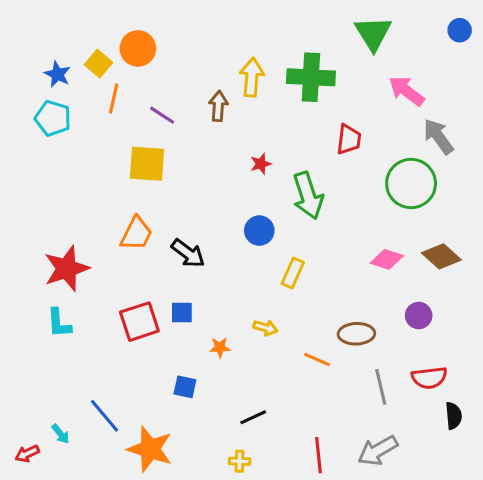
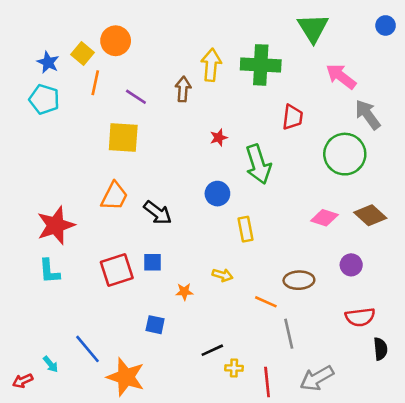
yellow rectangle: (293, 273) -> (245, 229), turned -35
gray line: (381, 387) -> (289, 334), moved
yellow cross: (240, 461) -> (234, 368), moved

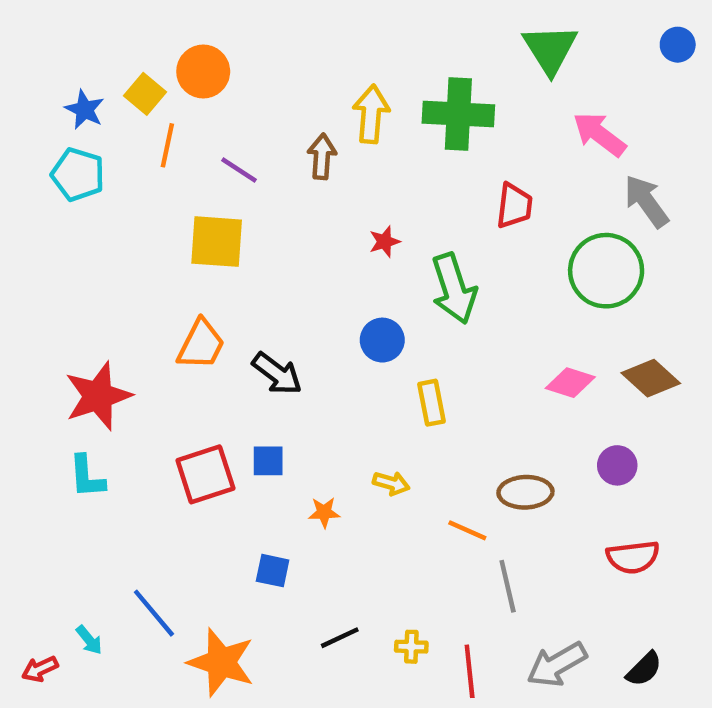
black semicircle: (380, 349) -> (644, 669), moved, turned 50
black line: (212, 350) -> (340, 638), moved

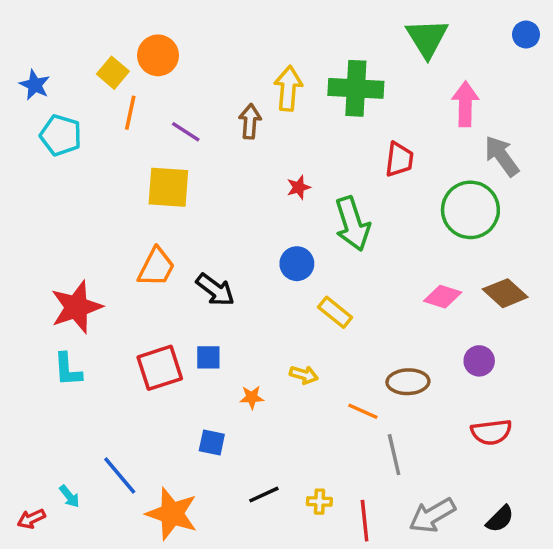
blue star: (85, 110) -> (35, 85), moved
pink arrow: (599, 134) -> (465, 104), turned 54
yellow rectangle: (431, 403) -> (335, 312), turned -40

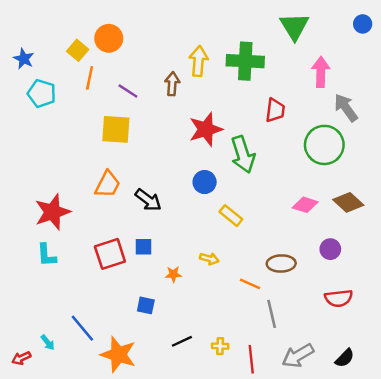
red star: (299, 187) -> (206, 129), size x2.0

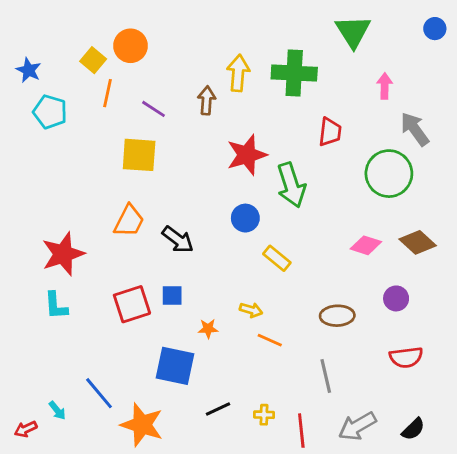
pink arrow: (321, 72) -> (385, 86), size x0.7
orange line: (250, 284) -> (270, 340), moved
blue square: (146, 305) -> (175, 366), size x1.8

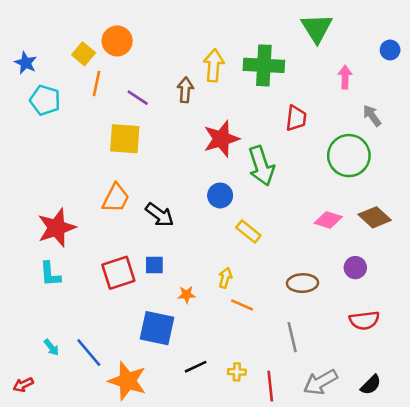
blue circle: (435, 29) -> (390, 50), moved
gray arrow: (415, 129) -> (372, 116), size x0.7
yellow arrow: (251, 310) -> (225, 278), turned -90
cyan arrow: (57, 410) -> (51, 347), moved

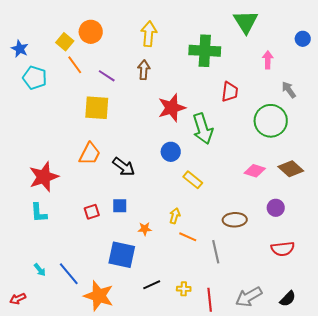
yellow arrow: (214, 65) -> (149, 34), moved
orange line: (96, 83) -> (75, 65), turned -48
red square: (118, 273) -> (92, 212), size x0.6
gray line: (292, 337) -> (216, 252), moved

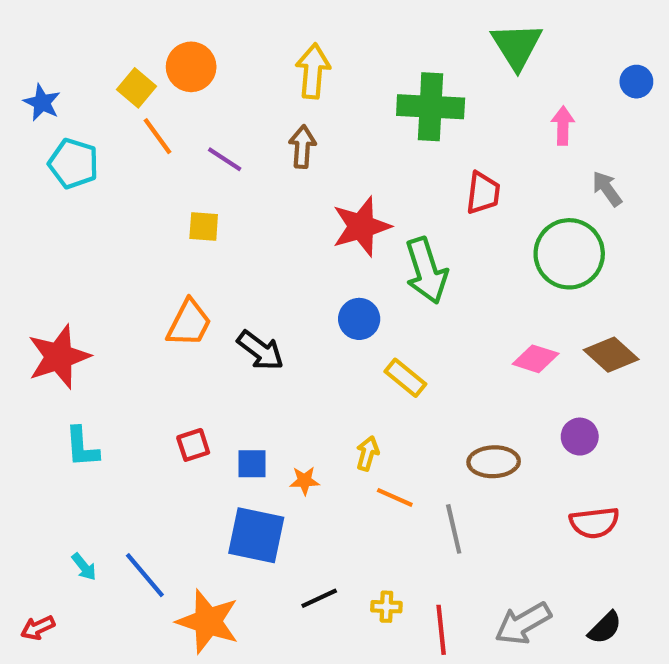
yellow square: (97, 108) -> (204, 226), size x0.6
red star: (44, 177) -> (59, 357), moved
blue square: (120, 206) -> (252, 464), moved

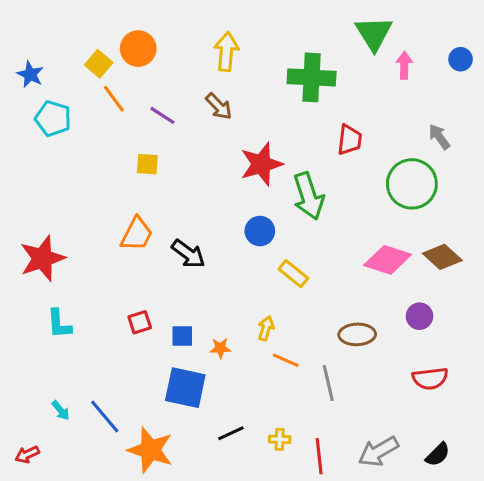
pink arrow: (563, 126) -> (404, 65), moved
brown arrow: (302, 147) -> (219, 106), turned 132
pink diamond: (536, 359) -> (388, 260), size x1.4

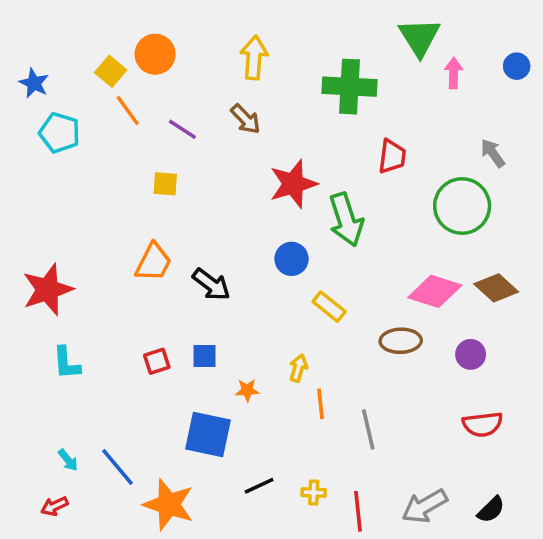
brown ellipse: (357, 334) -> (401, 341), moved
blue square: (182, 336) -> (205, 356), moved
orange line: (286, 360) -> (321, 404), turned 60
red arrow: (27, 455) -> (54, 506), moved

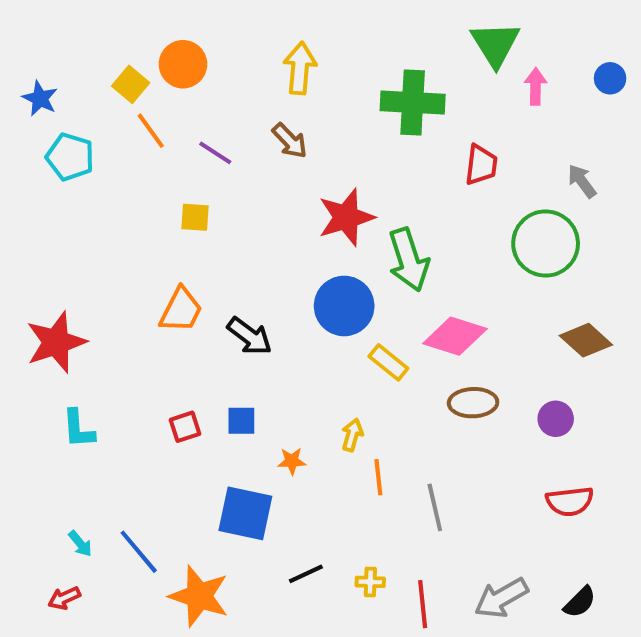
red trapezoid: (392, 157) -> (481, 165), moved
blue circle: (292, 259) -> (344, 306), size x1.5
pink diamond: (435, 291) -> (455, 336), moved

